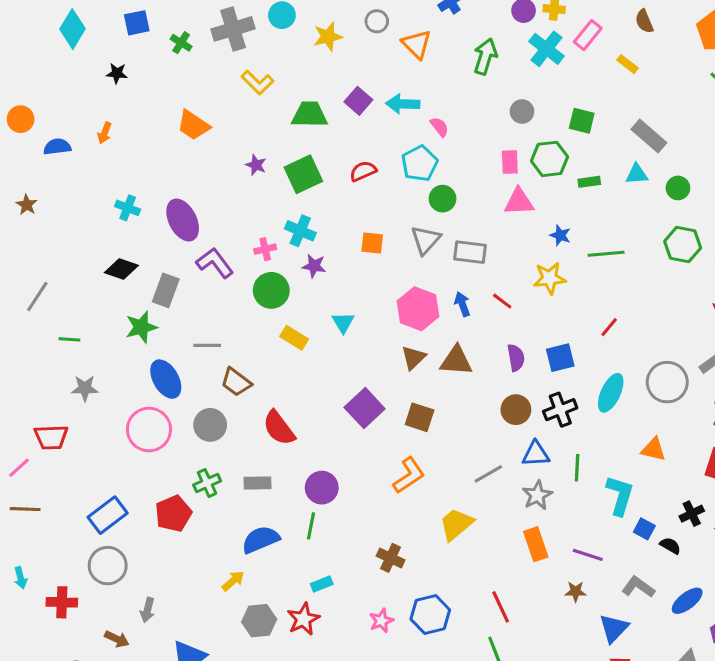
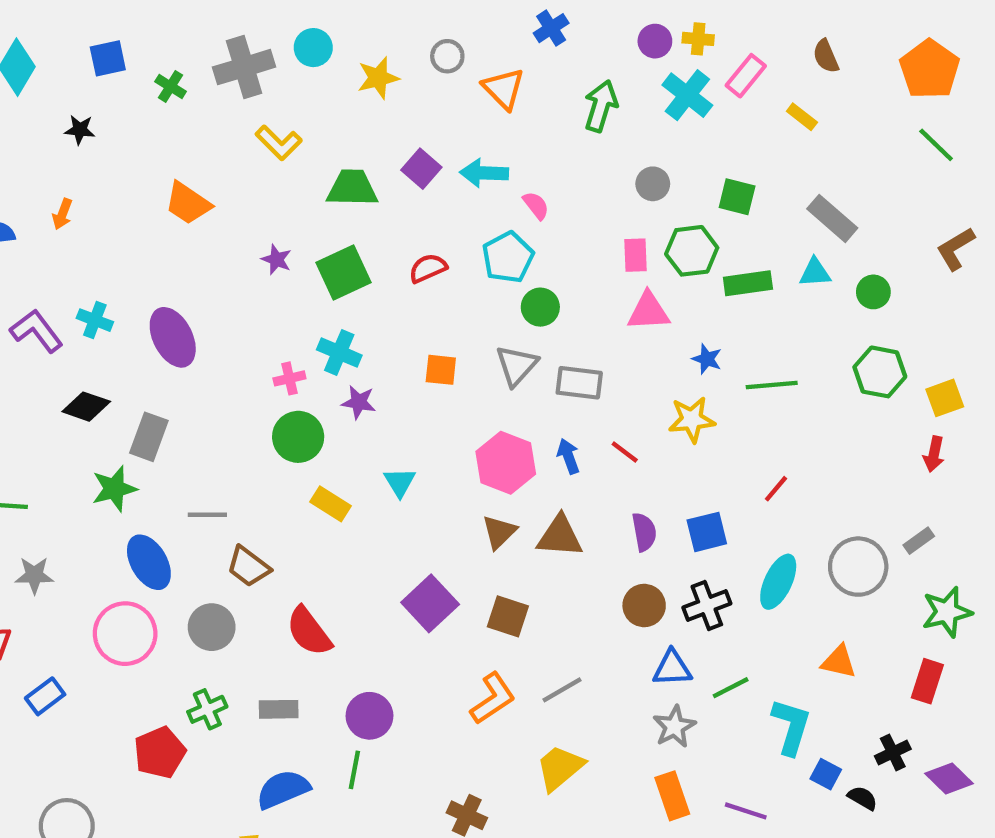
green rectangle: (589, 182) -> (748, 283), size x1.5
purple L-shape: (215, 263) -> (36, 331), moved
green line: (577, 468) -> (731, 688), turned 60
gray line: (488, 474) -> (562, 690), moved
blue rectangle: (108, 515) -> (45, 696), moved, size x0.7

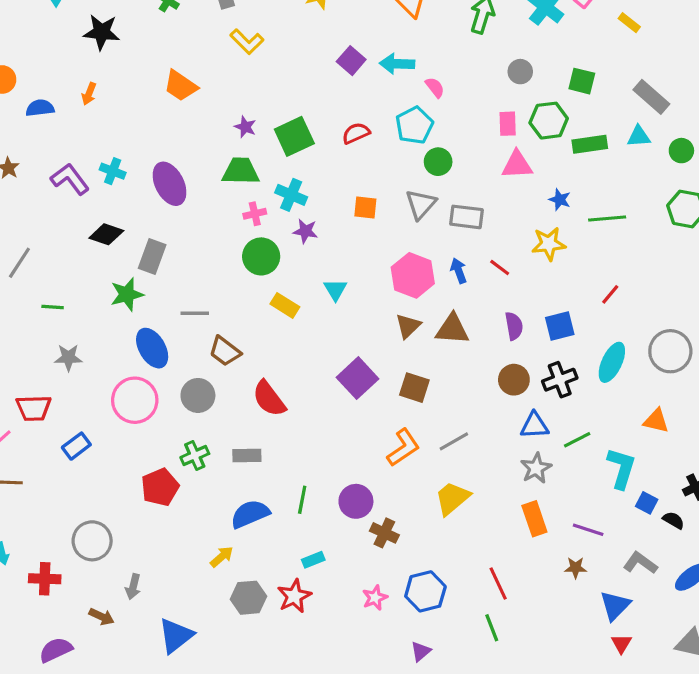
black star: (80, 130) -> (102, 32), size x1.6
green trapezoid: (352, 188) -> (241, 171), moved
purple circle: (369, 716) -> (356, 501), moved

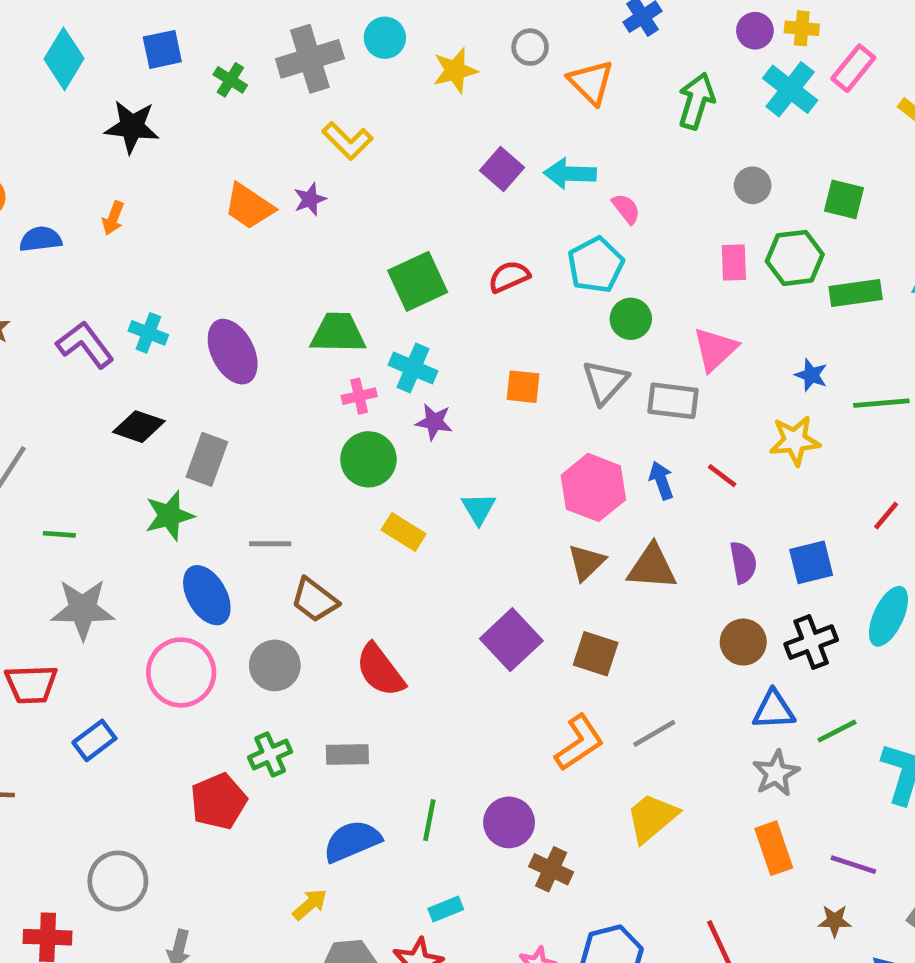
purple star: (245, 127) -> (310, 199), moved, turned 30
pink triangle: (517, 165) -> (715, 349), moved, turned -40
gray star: (68, 358) -> (83, 609), size x1.5

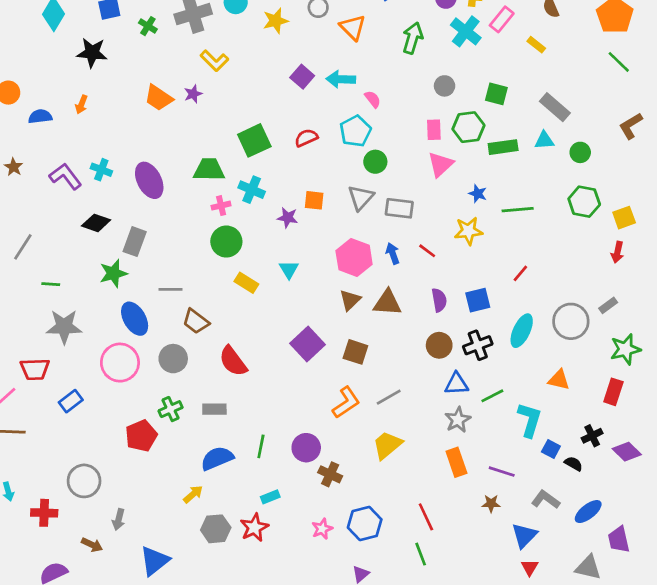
pink triangle: (715, 349) -> (441, 164), moved
purple star: (434, 422) -> (288, 218), moved

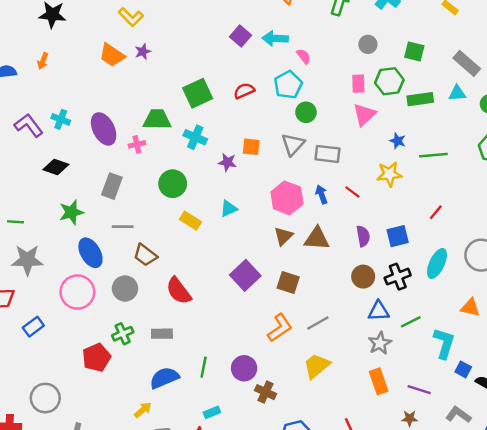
yellow L-shape: (214, 61) -> (131, 17), moved
pink cross: (221, 206) -> (137, 144), moved
gray rectangle: (135, 242) -> (112, 186), moved
cyan triangle: (289, 269) -> (229, 209), turned 36

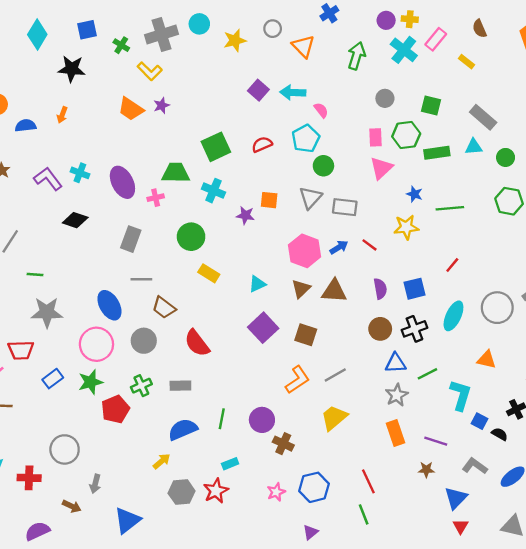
blue arrow: (321, 194) -> (339, 247), turned 78
cyan triangle: (229, 209) -> (257, 284), moved
green star: (71, 212) -> (91, 382), moved

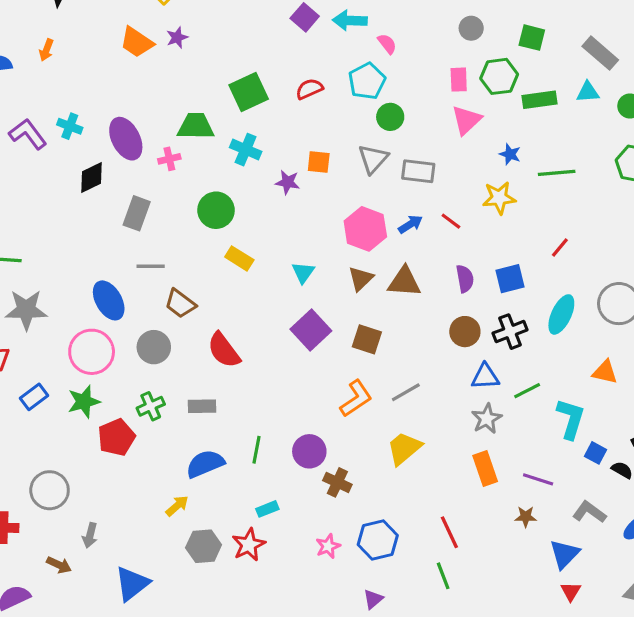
black diamond: (75, 220) -> (92, 178), moved, turned -45
cyan triangle: (257, 284) -> (303, 272), turned -30

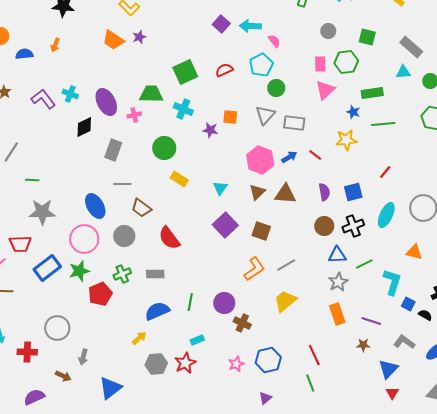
green rectangle: (540, 100) -> (372, 93), moved
blue rectangle: (34, 397) -> (47, 268), size x1.5

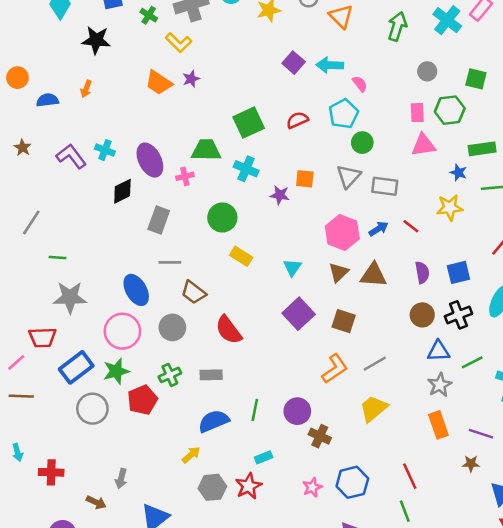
pink triangle: (325, 90) -> (423, 145), turned 35
gray circle: (57, 328) -> (92, 409), moved

